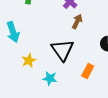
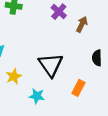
brown arrow: (77, 22) -> (82, 24), moved

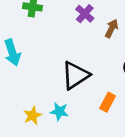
black triangle: (51, 65) -> (75, 75), turned 32
yellow star: (14, 76) -> (33, 116), moved

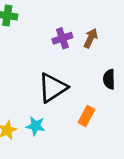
purple cross: (85, 14) -> (62, 38), moved, turned 30

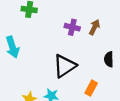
purple cross: (62, 38) -> (72, 27), turned 32

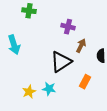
brown arrow: (94, 27) -> (81, 46), moved

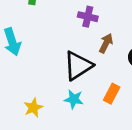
cyan star: (49, 89) -> (74, 99), moved

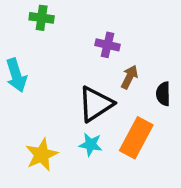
orange rectangle: (112, 94) -> (136, 138), size x1.6
yellow star: (33, 108) -> (42, 155), size x1.4

